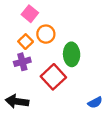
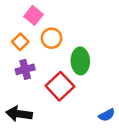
orange square: (26, 42) -> (20, 42), moved

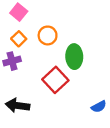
pink square: (34, 15) -> (19, 12), moved
purple cross: (25, 69) -> (12, 61), moved

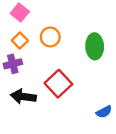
green ellipse: (74, 57) -> (95, 46), moved
black arrow: (18, 105) -> (23, 97), moved

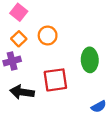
green ellipse: (95, 46) -> (90, 60), moved
red square: (58, 84) -> (55, 80), turned 35

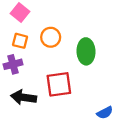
orange square: (19, 39) -> (20, 41), turned -32
green ellipse: (90, 60) -> (86, 51), moved

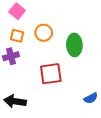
black arrow: (24, 97) -> (15, 101), moved

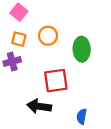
blue semicircle: (91, 98) -> (82, 116), moved, turned 128
black arrow: (15, 101) -> (39, 106), moved

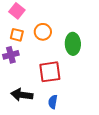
black arrow: (39, 106) -> (22, 95), moved
blue semicircle: (82, 116) -> (53, 102), moved

